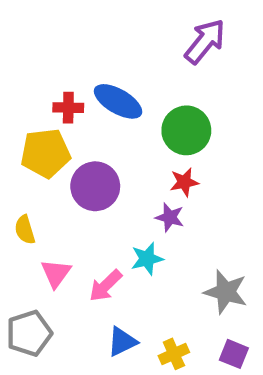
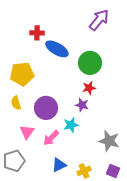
red cross: (68, 108) -> (37, 33), moved
purple circle: (95, 186) -> (46, 108), moved
yellow semicircle: (25, 230) -> (16, 103), moved

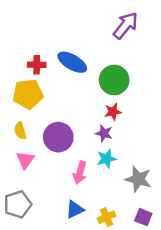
red cross: (37, 33) -> (37, 65), moved
cyan star: (71, 125) -> (107, 159), moved
pink triangle: (27, 132) -> (25, 160), moved
pink arrow: (51, 138) -> (80, 173), moved, turned -30

